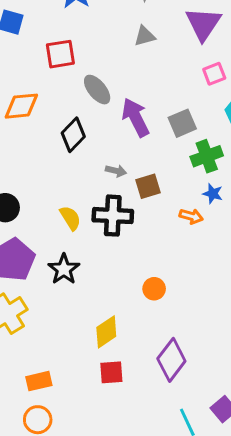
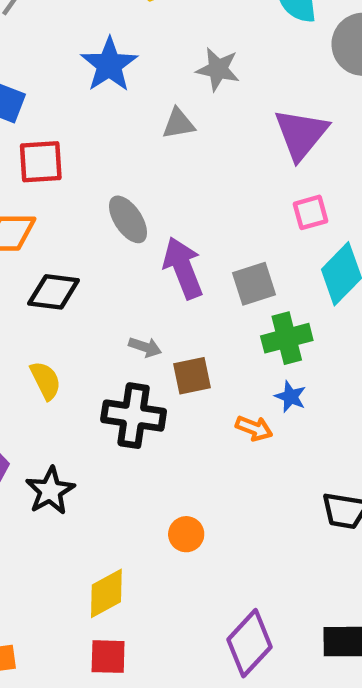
gray triangle: (145, 36) -> (178, 124), moved
red square: (60, 54) -> (41, 162), moved
black diamond: (73, 135) -> (54, 292), moved, turned 48
yellow semicircle: (70, 218) -> (46, 380), moved
purple diamond: (171, 360) -> (250, 643), moved

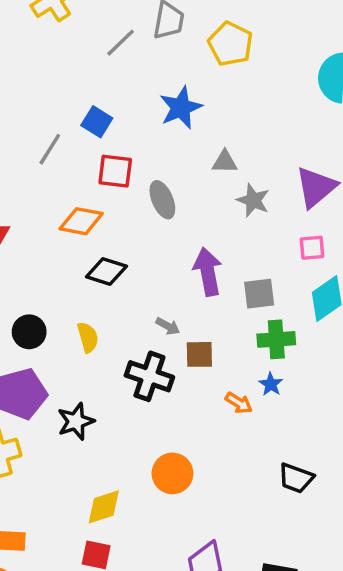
gray star: (218, 69) -> (253, 200), moved
gray ellipse: (128, 219) -> (162, 200), moved
orange circle: (186, 534) -> (172, 473), size x1.5

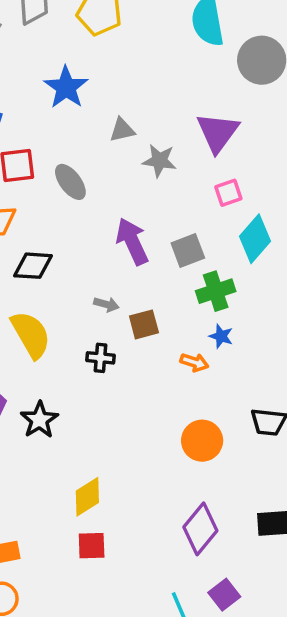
yellow semicircle: (88, 337) -> (31, 335), size x1.6
black cross: (149, 376) -> (100, 358), size x0.6
orange circle: (172, 473) -> (202, 441), moved

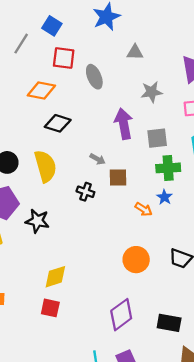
gray star: (159, 161) -> (152, 92), moved, turned -30
black star: (39, 420) -> (37, 221), turned 30

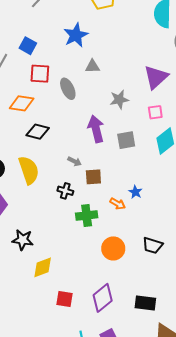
gray triangle: (135, 52) -> (93, 66), moved
green cross: (168, 168) -> (87, 215), moved
black star: (37, 221) -> (23, 240), moved
red square: (50, 308) -> (64, 299), moved

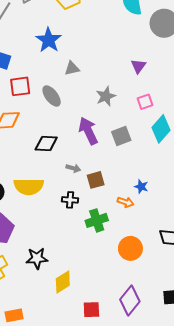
purple triangle: (156, 77) -> (138, 66), size x0.6
black diamond: (38, 132) -> (46, 144), moved
yellow semicircle: (29, 170) -> (29, 186), turned 120

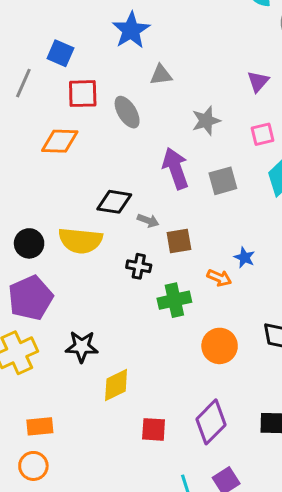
black diamond: (46, 144) -> (114, 202), moved

